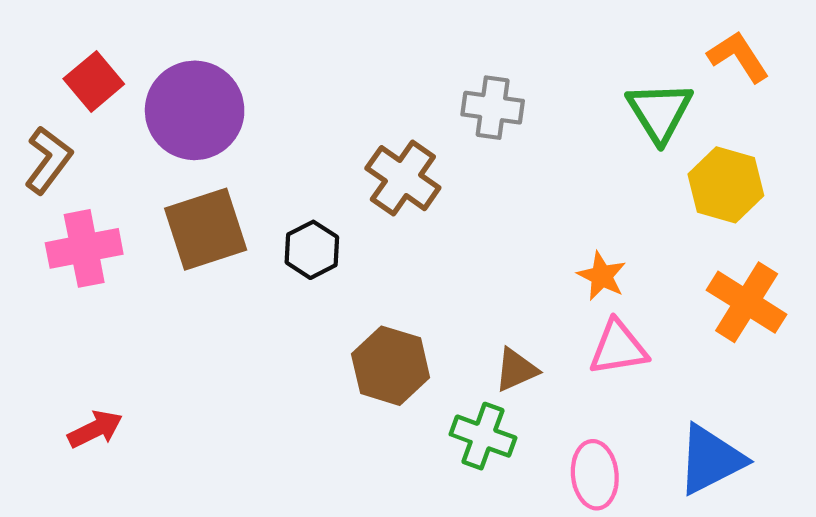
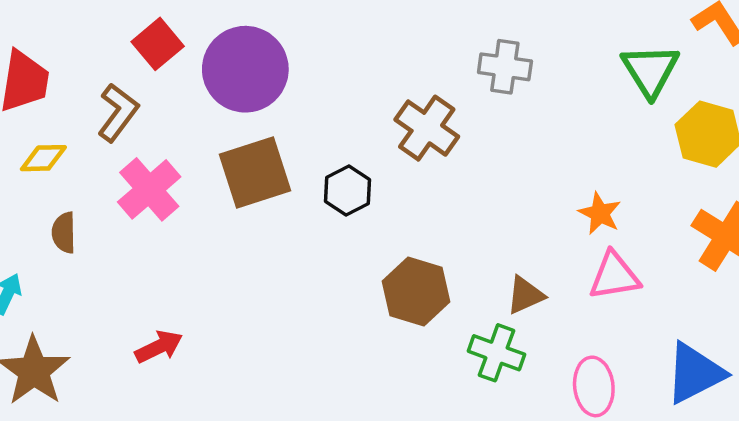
pink cross: (84, 248) -> (149, 189), turned -30

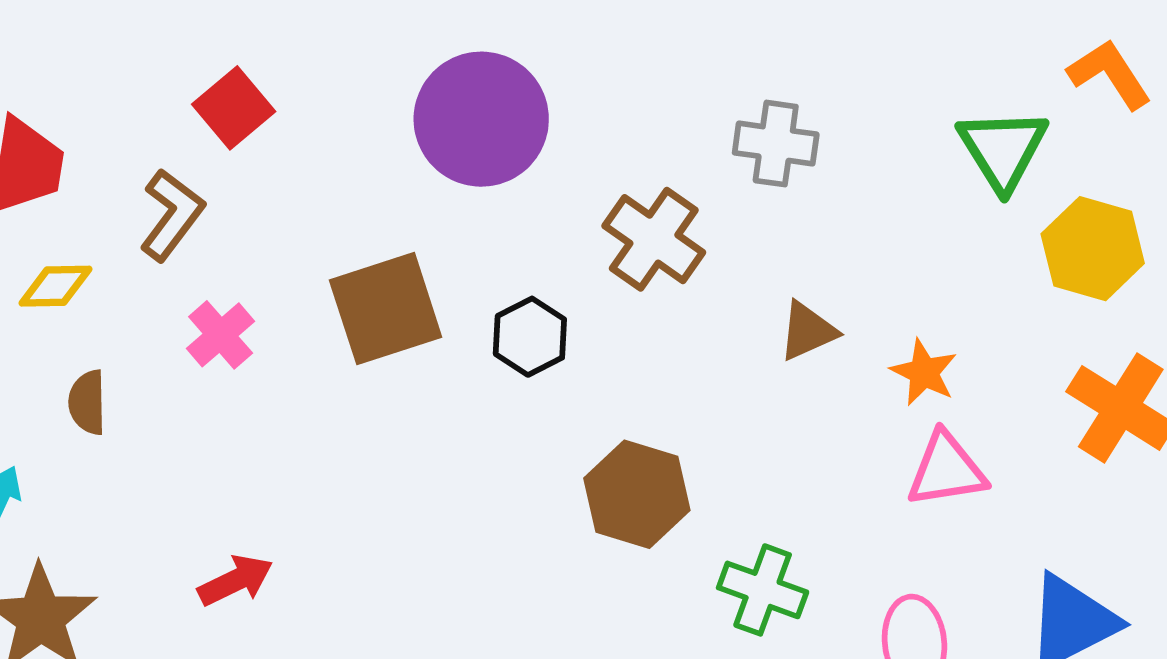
purple circle: (245, 69) -> (481, 119), moved
pink cross: (149, 189) -> (221, 335), size x0.7
brown triangle: (525, 295) -> (808, 331), moved

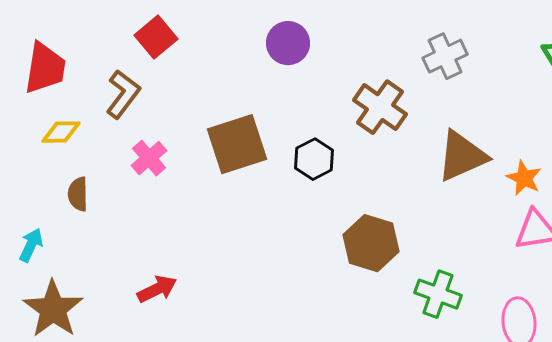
purple circle: (481, 119) -> (288, 43), size x0.6
gray cross: (776, 144) -> (445, 56), turned -33
brown triangle: (808, 331) -> (462, 156), size x1.6

